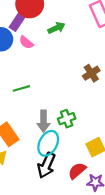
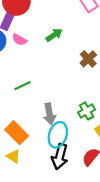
green arrow: (56, 28) -> (54, 35), moved
green cross: (67, 119) -> (87, 111), moved

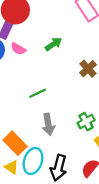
green line: (22, 86) -> (38, 93), moved
cyan ellipse: (58, 135) -> (33, 161), moved

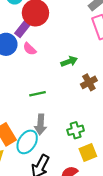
green arrow: (53, 44) -> (69, 61), moved
cyan ellipse: (33, 161) -> (27, 142), moved

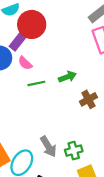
green line: (37, 94) -> (36, 83), moved
gray arrow: (41, 124) -> (48, 147), moved, turned -36

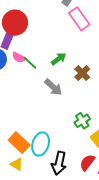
green line: (36, 83) -> (30, 63), moved, turned 70
gray arrow: (48, 147) -> (53, 87), moved

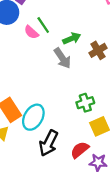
pink semicircle: (19, 57) -> (31, 32), moved
green arrow: (59, 59) -> (72, 38), moved

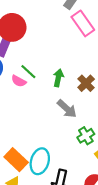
green arrow: (72, 38) -> (58, 78), turned -42
gray arrow: (62, 58) -> (67, 109), moved

